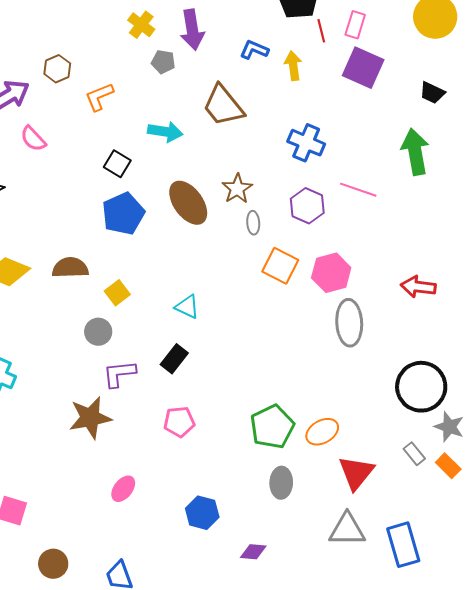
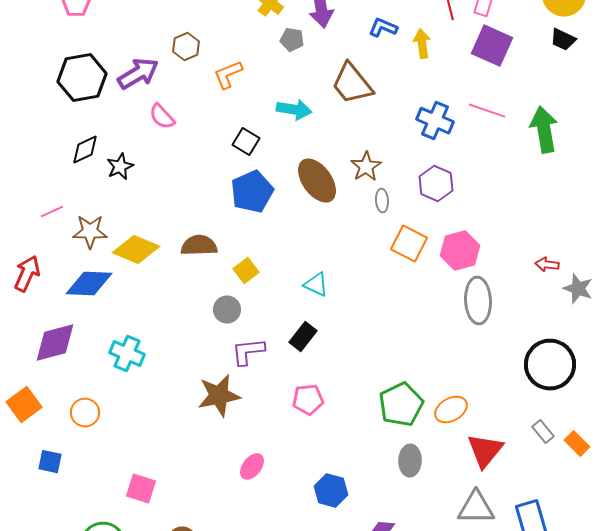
black trapezoid: (432, 93) -> (563, 40), moved
pink line: (358, 190) -> (487, 111), moved
red arrow: (418, 287) -> (547, 265), size x0.7
gray star: (449, 427) -> (578, 289), moved

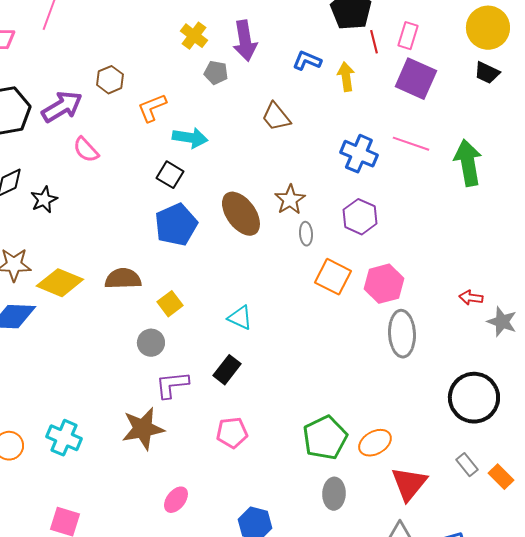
brown trapezoid: (352, 84) -> (276, 117), size x0.7
cyan arrow: (294, 110) -> (190, 138), moved
cyan cross: (127, 354) -> (64, 438), moved

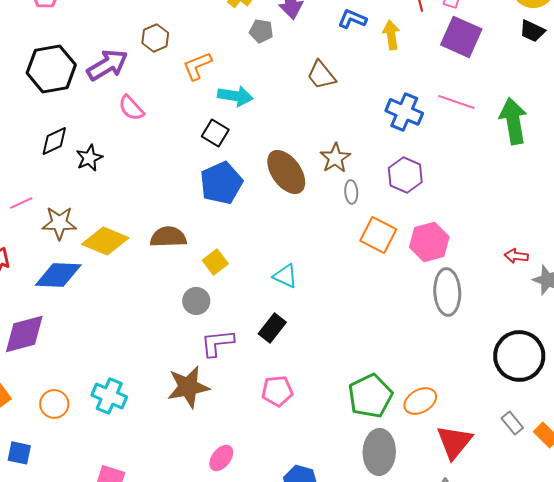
gray ellipse: (334, 494) -> (379, 452), size x1.4

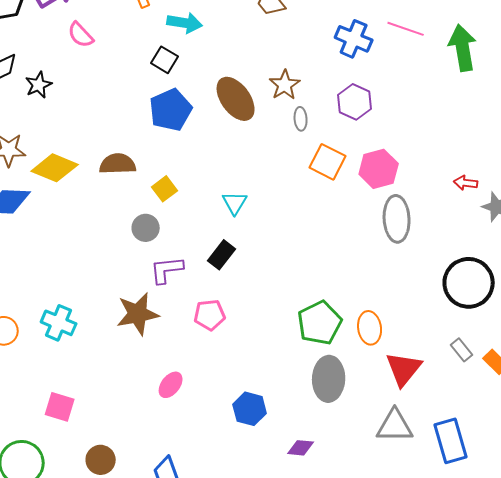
cyan triangle: (285, 276) -> (235, 203), turned 36
pink pentagon: (277, 391) -> (210, 315), moved
orange ellipse: (420, 401) -> (370, 328), turned -68

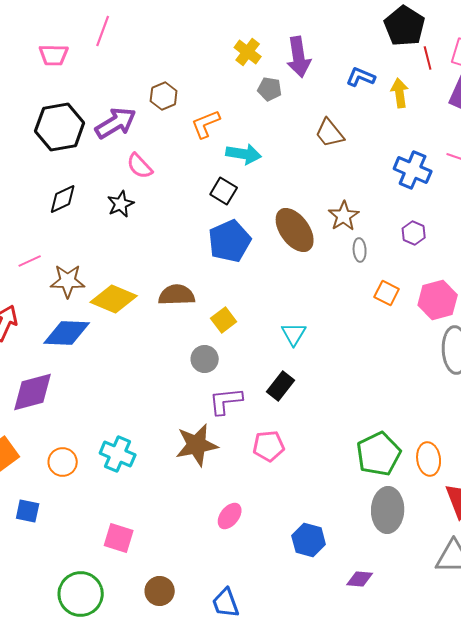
black star: (39, 85) -> (121, 204), moved
purple hexagon: (355, 102) -> (414, 233), size x0.7
orange square: (328, 162) -> (387, 293), size x0.7

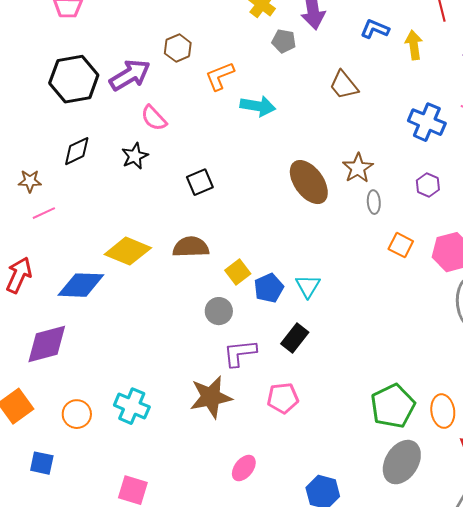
black square: (224, 191) -> (200, 182), moved, turned 36
blue pentagon: (230, 241) -> (269, 288), moved, size x0.7
brown star: (68, 281) -> (30, 181), moved, size x0.7
gray ellipse: (388, 510) -> (402, 462), turned 30

